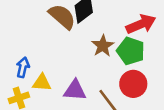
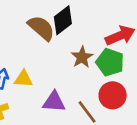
yellow triangle: (42, 83) -> (23, 79), moved

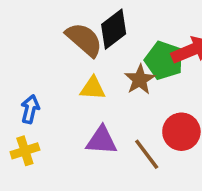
green pentagon: (110, 62) -> (164, 60), moved
yellow triangle: (23, 79) -> (93, 88), moved

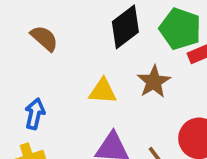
brown semicircle: (84, 40) -> (44, 38), moved, size x0.7
green pentagon: (164, 60) -> (180, 29), moved

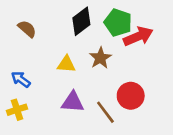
blue arrow: (35, 114) -> (21, 79), turned -66

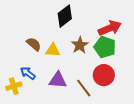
green pentagon: (118, 22) -> (105, 47), moved
brown semicircle: (27, 29) -> (34, 44), moved
blue arrow: (21, 79) -> (28, 73), moved

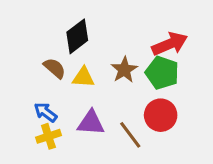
black diamond: (65, 16) -> (77, 36), moved
yellow cross: (14, 86) -> (48, 136), moved

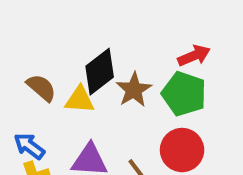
black diamond: (77, 36) -> (100, 72), moved
red arrow: (170, 44) -> (194, 56), size x0.7

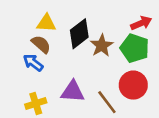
yellow triangle: (80, 100) -> (46, 23), moved
blue arrow: (29, 146) -> (33, 63), moved

